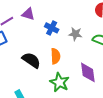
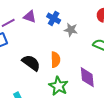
blue cross: (52, 28) -> (54, 18), moved
gray star: (75, 34) -> (71, 30), moved

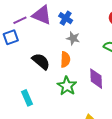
purple triangle: (30, 17) -> (42, 15), size x1.5
gray star: (71, 30) -> (73, 38), moved

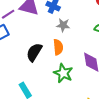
black semicircle: (41, 61) -> (34, 52), turned -90

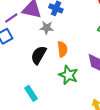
gray star: (63, 25) -> (47, 28), moved

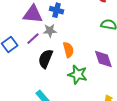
purple line: (11, 18) -> (33, 39), moved

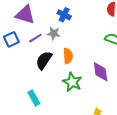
purple triangle: (33, 14) -> (25, 15), moved

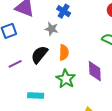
purple line: (35, 38) -> (15, 64), moved
cyan rectangle: (34, 98) -> (36, 95), moved, turned -63

